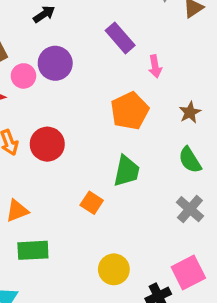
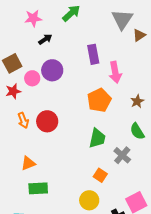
purple rectangle: (120, 38) -> (93, 54), turned 30
pink arrow: (155, 66) -> (115, 72), size x1.5
orange square: (92, 203) -> (100, 175), moved
gray cross: (190, 209) -> (122, 155), moved

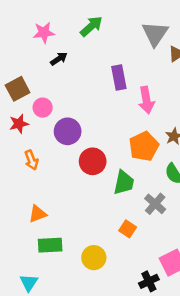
purple circle: (52, 70) -> (68, 131), moved
orange pentagon: (99, 100) -> (144, 146), moved
red circle: (47, 121) -> (93, 161), moved
yellow circle: (89, 200) -> (94, 258), moved

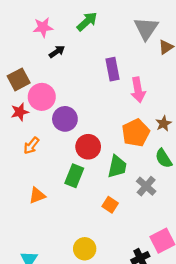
pink circle: (43, 108) -> (42, 97), size x1.5
orange arrow: (31, 160) -> (31, 146), turned 60
orange square: (128, 229) -> (110, 205), moved
green rectangle: (50, 245) -> (74, 176), moved, turned -65
yellow circle: (94, 258) -> (85, 249), moved

